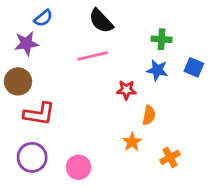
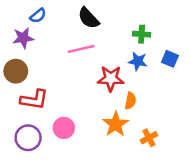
red star: (126, 90) -> (111, 79), size x1.5
orange star: (132, 142) -> (116, 124), size x1.5
pink circle: (79, 167) -> (64, 128), moved

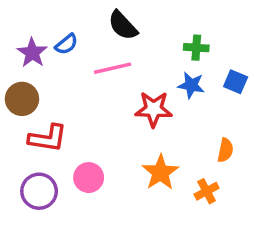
blue semicircle: (38, 16) -> (66, 44), moved
purple star: (23, 38) -> (32, 53), turned -30
orange semicircle: (130, 101) -> (225, 150), moved

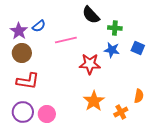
black semicircle: (123, 25) -> (91, 15), moved
brown circle: (22, 99) -> (22, 53), moved
orange semicircle: (225, 150) -> (139, 96), moved
pink circle: (89, 178) -> (47, 114), moved

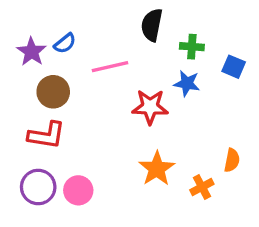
black semicircle: (91, 15) -> (152, 25), turned 54
blue square: (138, 48) -> (234, 67), moved
brown circle: (22, 53) -> (53, 92), moved

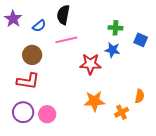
black semicircle: (152, 25) -> (63, 15), moved
purple star: (31, 52) -> (13, 19), moved
orange star: (157, 169) -> (94, 101), turned 30

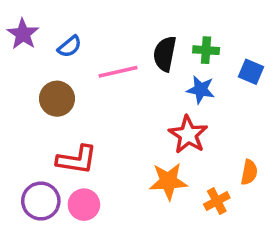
black semicircle: (63, 15) -> (165, 54), moved
red star: (90, 64) -> (188, 135), moved, turned 30
red L-shape: (28, 81) -> (77, 160), moved

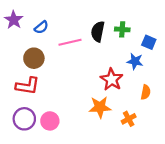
blue star: (201, 90) -> (135, 61), moved
red L-shape: (77, 160) -> (28, 86), moved
orange semicircle: (249, 172) -> (146, 92), moved

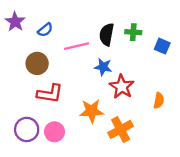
blue star: (135, 61) -> (103, 67), moved
red L-shape: (28, 86) -> (50, 94), moved
orange star: (100, 107) -> (92, 111), moved
orange cross: (129, 119) -> (121, 129), moved, size x1.5

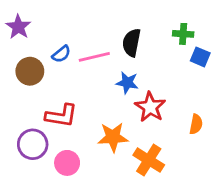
blue semicircle: (45, 30) -> (61, 54), moved
green cross: (133, 32) -> (183, 34), moved
brown circle: (37, 63) -> (30, 71), moved
purple circle: (27, 129) -> (33, 144), moved
orange cross: (121, 129) -> (149, 160), turned -30

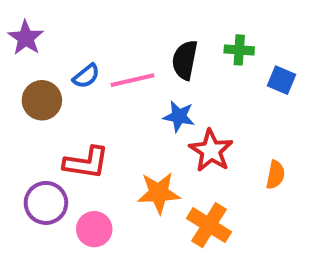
green cross: (183, 34) -> (239, 50), moved

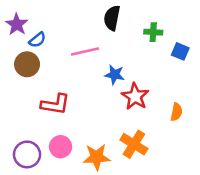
black semicircle: (185, 60) -> (112, 18), moved
blue semicircle: (86, 76) -> (37, 40), moved
orange star: (159, 193) -> (97, 157), moved
purple circle: (46, 203) -> (27, 154), moved

